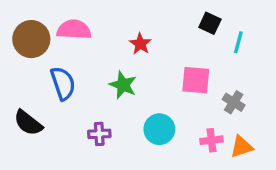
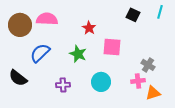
cyan line: (238, 42) -> (160, 12), moved
pink square: (196, 80) -> (112, 47), moved
blue semicircle: (63, 83) -> (40, 53), turned -115
pink cross: (212, 140) -> (138, 81), moved

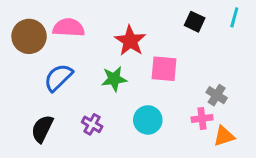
red star: (89, 28) -> (130, 41), size x1.5
green star: (78, 54) -> (114, 79), turned -30
black semicircle: (18, 78) -> (42, 129), moved, turned 78
purple cross: (63, 85) -> (92, 124), turned 32

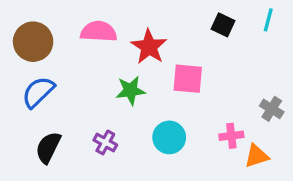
pink semicircle: (69, 28) -> (99, 32), moved
blue semicircle: (58, 77) -> (38, 92), moved
gray cross: (217, 95) -> (272, 109), moved

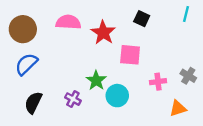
black square: (223, 25) -> (142, 19), moved
green star: (131, 90) -> (96, 80), moved, turned -30
pink cross: (231, 136) -> (158, 82), moved

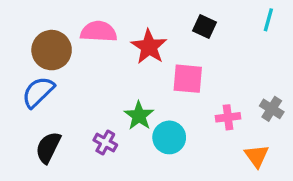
brown circle: (23, 29) -> (52, 50), moved
orange triangle: (178, 108) -> (257, 156), turned -48

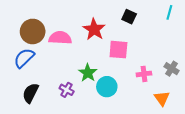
pink semicircle: (99, 32) -> (60, 38), moved

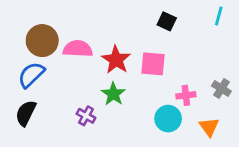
red star: (94, 29) -> (116, 60), moved
cyan circle: (107, 87) -> (168, 119), moved
black semicircle: (30, 93) -> (26, 113), moved

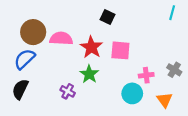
black square: (167, 21) -> (107, 17), moved

